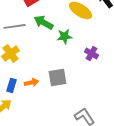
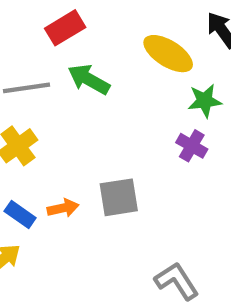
green star: (65, 36) -> (205, 101), moved
blue rectangle: (12, 85) -> (20, 215), turned -72

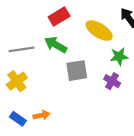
red rectangle: (65, 28) -> (59, 16), moved
gray square: (119, 197) -> (77, 71), moved

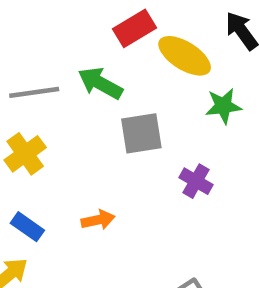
red rectangle: (59, 16) -> (134, 28), moved
purple cross: (112, 81) -> (196, 181), moved
orange arrow: (41, 115) -> (98, 220), moved

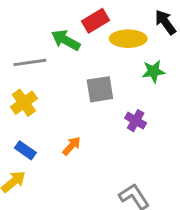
yellow ellipse: (185, 56) -> (128, 39), turned -32
green arrow: (100, 83) -> (66, 40), moved
orange arrow: (98, 220) -> (72, 146), turned -36

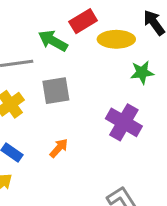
gray square: (100, 89) -> (56, 91), moved
purple cross: (136, 121) -> (124, 122), size x1.6

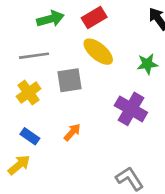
yellow ellipse: (116, 39) -> (98, 52), moved, turned 40
green arrow: (53, 41) -> (50, 19), moved, turned 136

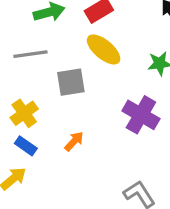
yellow cross: (29, 93) -> (24, 113), moved

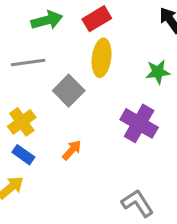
yellow ellipse: (104, 49) -> (102, 58), turned 57
gray square: (71, 82) -> (69, 91), turned -36

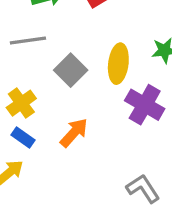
yellow ellipse: (102, 58) -> (118, 64), moved
orange arrow: (72, 150) -> (74, 133), size x1.4

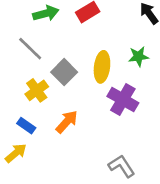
gray line: (28, 41) -> (30, 49), turned 52
yellow cross: (21, 103) -> (37, 90), moved

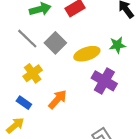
yellow ellipse: (102, 67) -> (87, 54), turned 65
gray square: (64, 72) -> (55, 43), moved

